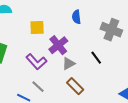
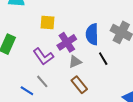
blue semicircle: (76, 17) -> (92, 34), moved, size x1.5

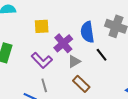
gray line: (42, 81) -> (44, 85), turned 32

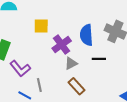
black line: (102, 55) -> (99, 59), turned -56
purple L-shape: (42, 60) -> (20, 68), moved

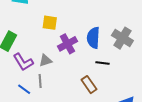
gray triangle: (71, 63) -> (45, 60), moved
brown rectangle: (76, 86) -> (89, 85), moved

